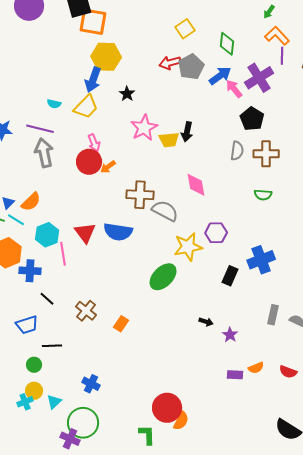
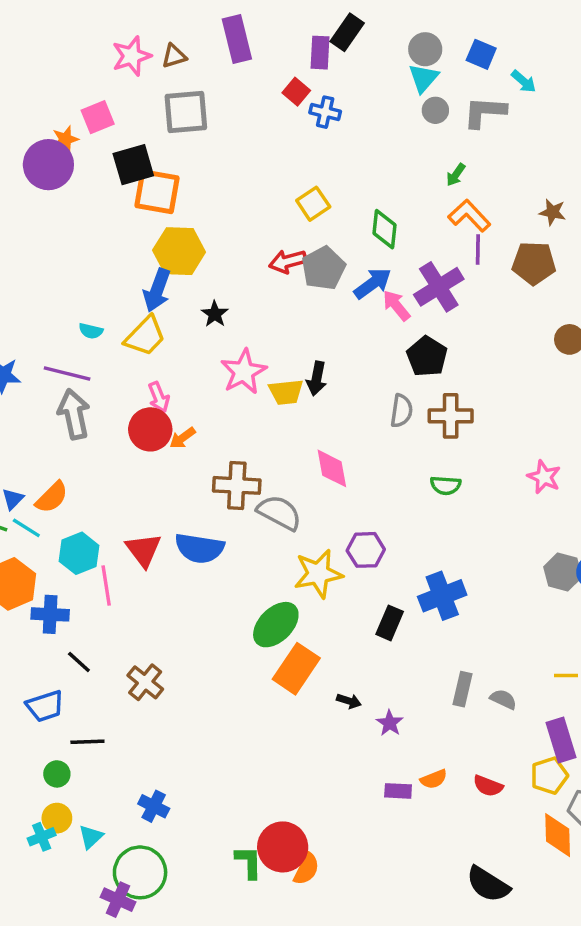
orange rectangle: (121, 324) -> (296, 669), moved, size x1.8
green L-shape: (147, 435) -> (249, 862), moved

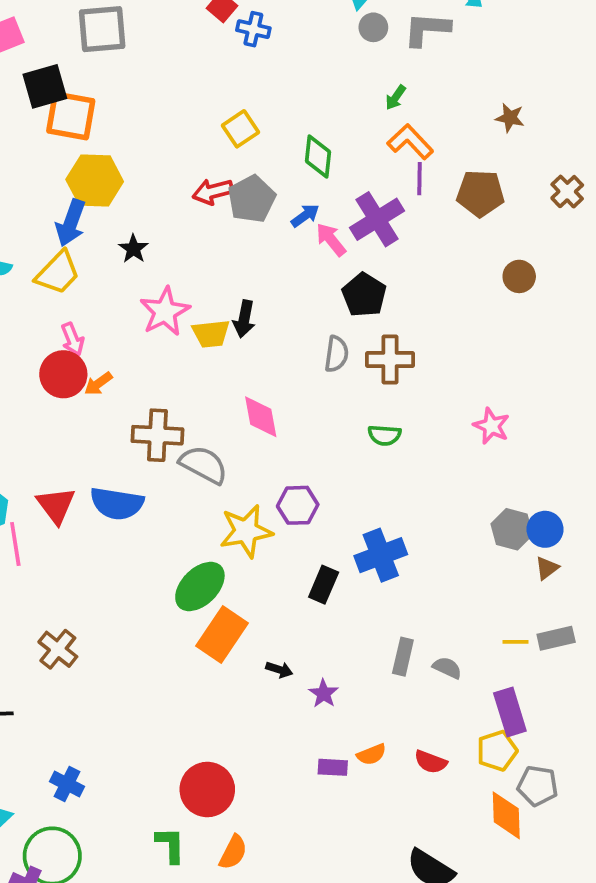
brown star: (553, 212) -> (510, 118), moved
blue arrow: (373, 283) -> (305, 216), size x0.7
red circle: (283, 847) -> (207, 790), moved

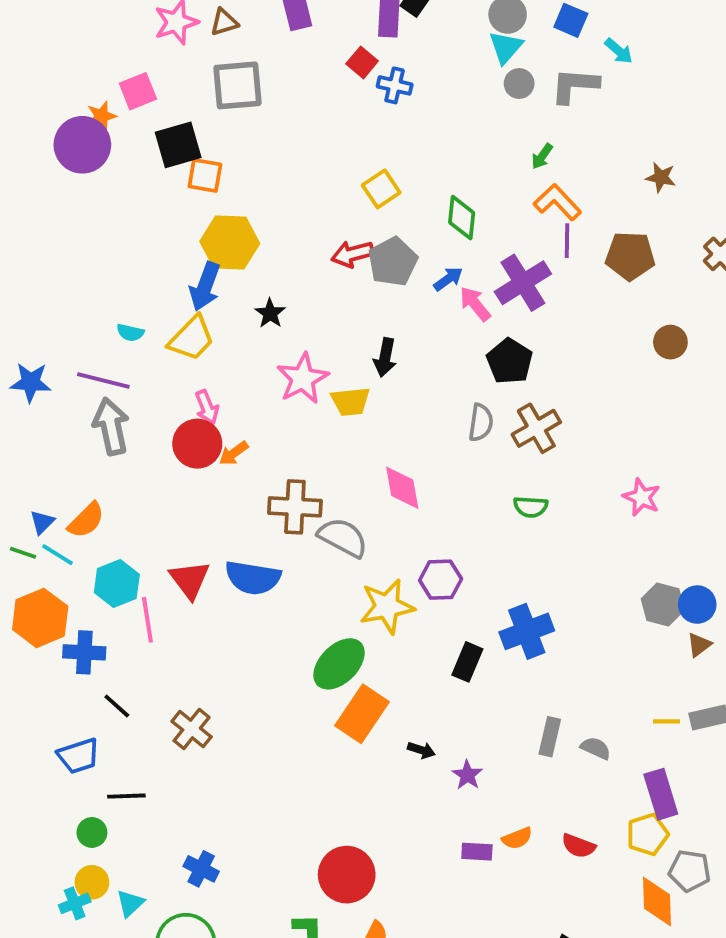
orange square: (71, 116) -> (205, 175), size x0.7
black arrow: (244, 319) -> (385, 357), moved
brown cross: (390, 360) -> (536, 428), turned -30

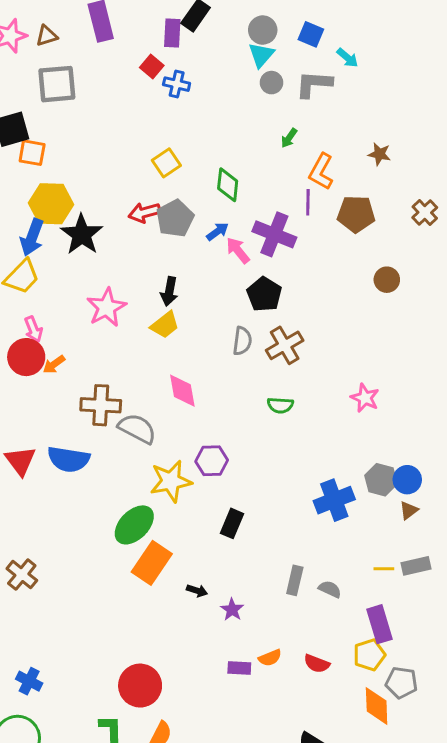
orange L-shape: (557, 202) -> (321, 172), moved, turned -108
purple cross: (523, 283) -> (274, 234), turned -36
black star: (270, 313) -> (82, 234), moved, size x1.8
yellow trapezoid: (351, 401) -> (165, 325), moved, turned -32
blue cross: (527, 631) -> (334, 500), moved

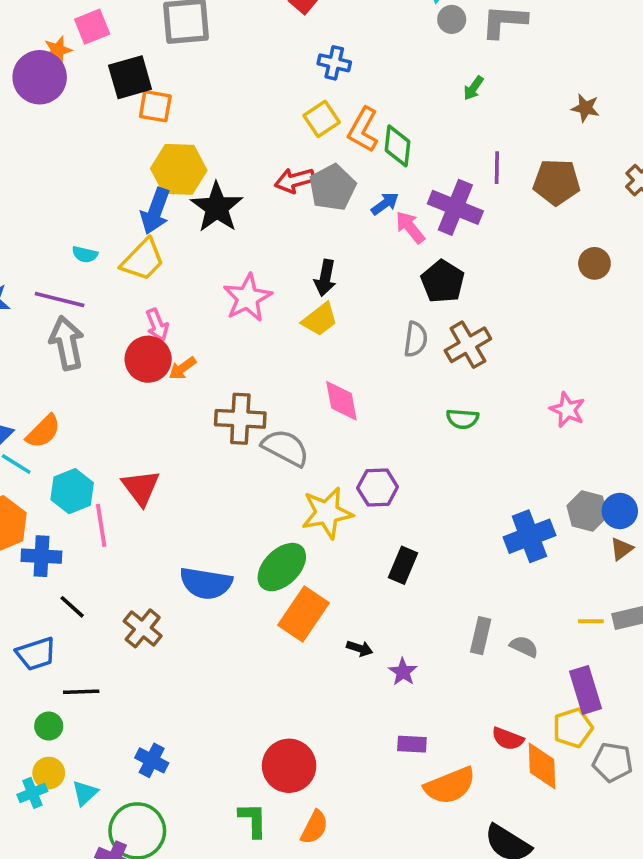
blue cross: (177, 84) -> (334, 63), moved
orange L-shape: (321, 172) -> (363, 130), moved
blue semicircle: (69, 459) -> (206, 583), moved
orange semicircle: (270, 658) -> (450, 786), moved, size x1.8
orange diamond: (377, 706) -> (542, 766), moved

